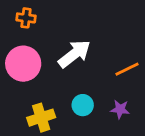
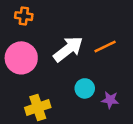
orange line: (127, 69) -> (105, 47), moved
cyan circle: (83, 105) -> (85, 88), moved

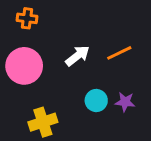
white arrow: (68, 49) -> (77, 56), size x0.7
purple star: (110, 100) -> (125, 102), moved

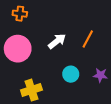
orange line: (119, 53) -> (88, 39), turned -36
purple star: (125, 102) -> (100, 75), moved

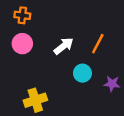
pink circle: (18, 49) -> (22, 44), moved, size x0.7
cyan circle: (71, 74) -> (82, 73), moved

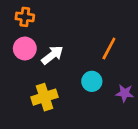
white arrow: (64, 46) -> (52, 55), moved
yellow cross: (35, 100) -> (45, 97), moved

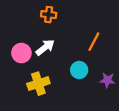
orange cross: (25, 17) -> (49, 15), moved
pink circle: (25, 48) -> (21, 53), moved

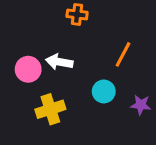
orange cross: (49, 15) -> (77, 14), moved
white arrow: (45, 47) -> (59, 62), turned -132

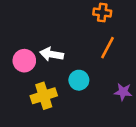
orange cross: (77, 14) -> (102, 13), moved
cyan circle: (104, 91) -> (79, 80), moved

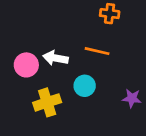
orange line: (107, 48) -> (97, 51), moved, turned 75

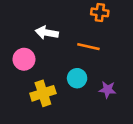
white arrow: (55, 58) -> (47, 33), moved
purple star: (132, 98) -> (107, 90), moved

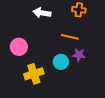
white arrow: (47, 33) -> (42, 13), moved
purple star: (107, 90) -> (79, 55), moved

